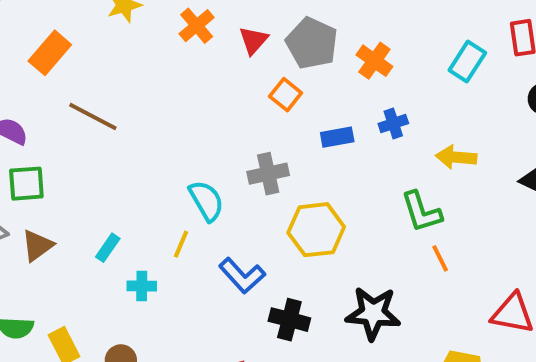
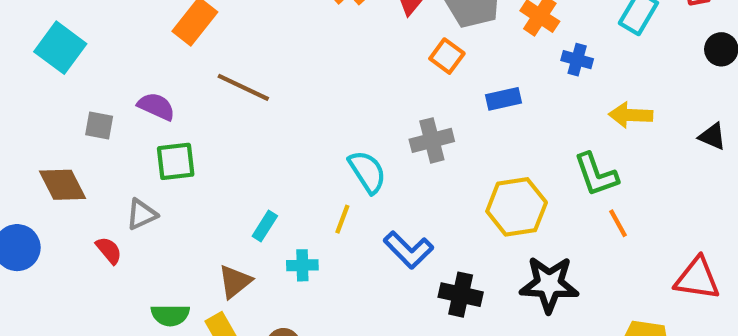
blue cross: (393, 124) -> (577, 60), moved, turned 36
yellow hexagon: (316, 230) -> (517, 207), moved
brown triangle: (37, 245) -> (235, 281), moved

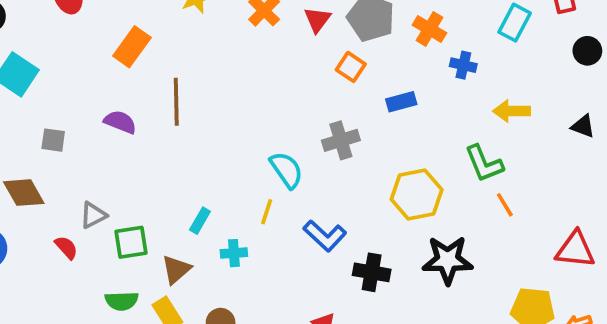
brown line: (243, 87) -> (176, 102), turned 66
purple semicircle: (156, 106) -> (120, 122), moved
green square: (176, 161) -> (131, 242), moved

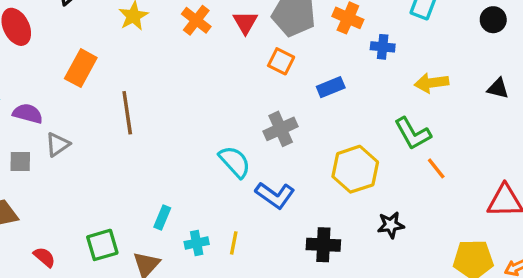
purple semicircle: (120, 122) -> (28, 114), moved
yellow line: (267, 212) -> (234, 243), moved
gray triangle: (93, 215) -> (58, 145), moved
blue L-shape: (325, 236) -> (275, 195), moved
black star: (448, 260) -> (391, 225), size x0.6

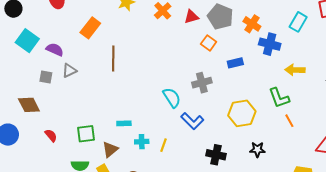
red triangle: (245, 22) -> (191, 17), turned 35
blue cross: (383, 47) -> (270, 44), size x1.5
cyan rectangle: (162, 217) -> (124, 123), turned 56

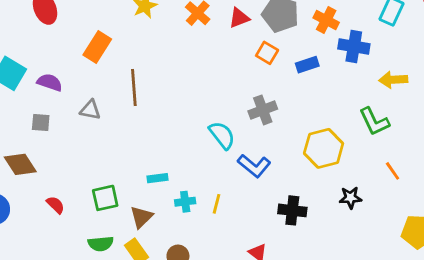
blue rectangle: (235, 63) -> (307, 65), moved
gray triangle: (69, 71) -> (90, 110), moved, turned 42
orange line: (289, 121) -> (393, 171), moved

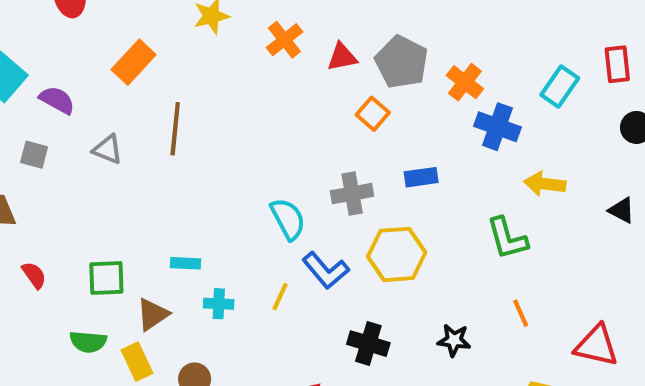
blue rectangle: (307, 65) -> (421, 177), moved
yellow hexagon: (324, 148) -> (397, 254), moved
yellow line: (217, 204) -> (280, 297), moved

